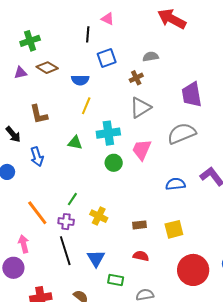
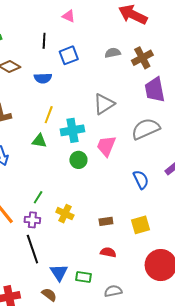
black line: (88, 34) -> (44, 41), moved
brown cross: (136, 78) -> (142, 58), moved, size x1.5
yellow line: (86, 106) -> (49, 115), moved
blue semicircle: (175, 184) -> (141, 180), turned 72
blue triangle: (96, 258) -> (59, 273), moved

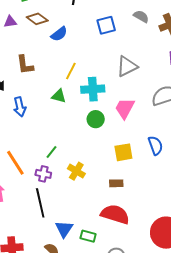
gray semicircle: (113, 53) -> (141, 16), turned 35
blue square: (69, 55) -> (106, 25), moved
blue semicircle: (43, 78) -> (59, 34), moved, turned -42
yellow square: (140, 225) -> (123, 152), moved
red semicircle: (108, 252) -> (115, 214), size x1.8

